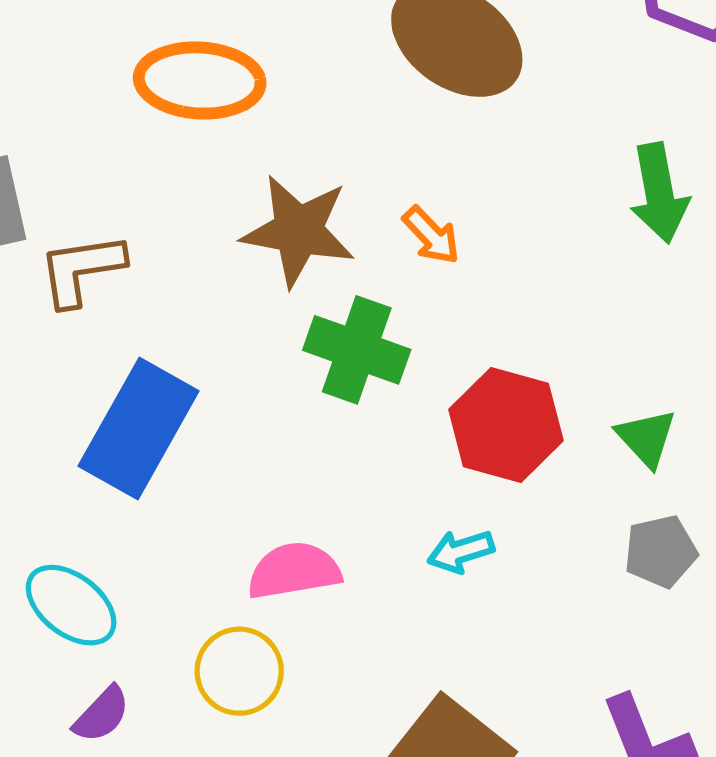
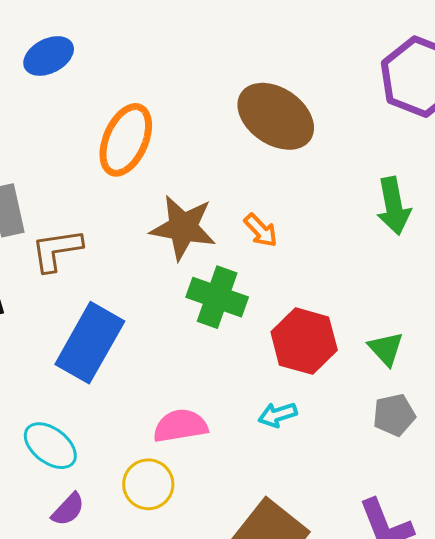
orange ellipse: (200, 80) -> (126, 140), turned -70

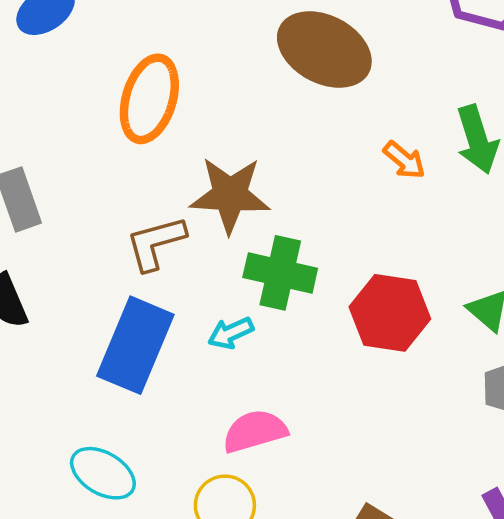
orange arrow: (261, 230) -> (404, 160), moved
brown L-shape: (57, 250) -> (156, 243), moved
cyan arrow: (278, 415) -> (231, 333), moved

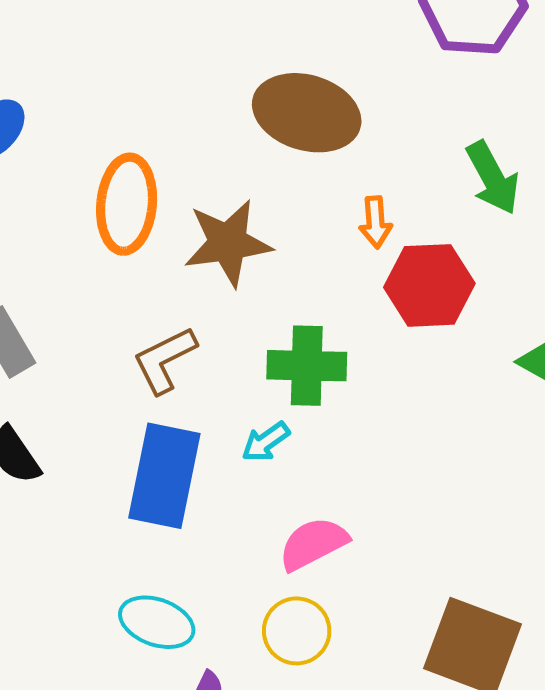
orange arrow: (404, 160) -> (375, 222), moved, turned 57
brown star: (230, 195) -> (228, 243), moved
red hexagon: (390, 313) -> (429, 285), moved

